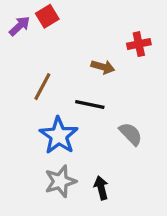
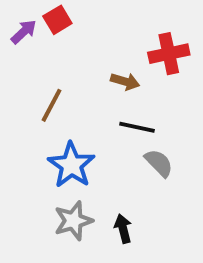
red cross: (139, 44) -> (169, 54), size x1.4
black line: (90, 104) -> (137, 127), moved

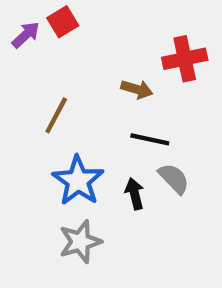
black arrow: (123, 229) -> (135, 194), moved

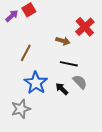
red cross: (185, 59) -> (85, 27), turned -30
black arrow: (135, 194) -> (62, 89), turned -32
gray star: (80, 242) -> (21, 109), moved

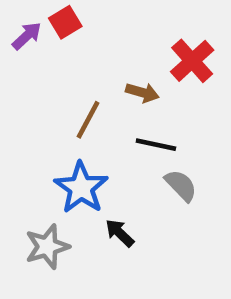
brown line: (26, 53) -> (88, 120), moved
black arrow: (62, 89) -> (120, 233), moved

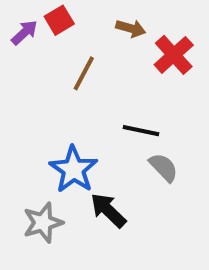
brown arrow: (142, 93) -> (131, 28), moved
brown line: (88, 120) -> (84, 73), moved
black arrow: (120, 233) -> (108, 210), size x1.4

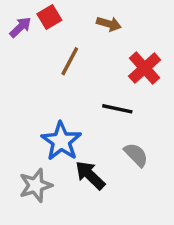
red cross: (174, 55) -> (145, 68), moved
gray semicircle: (163, 167) -> (136, 155), moved

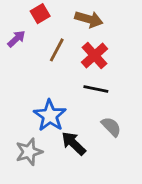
brown arrow: (109, 24) -> (89, 19), size x1.4
purple arrow: (20, 27) -> (16, 39), moved
red cross: (145, 68) -> (94, 56), moved

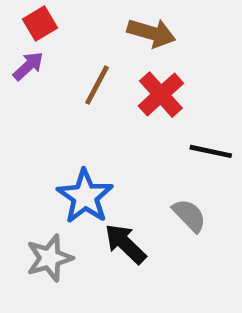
red square: (40, 14) -> (40, 23), moved
black line: (96, 89) -> (211, 151), moved

